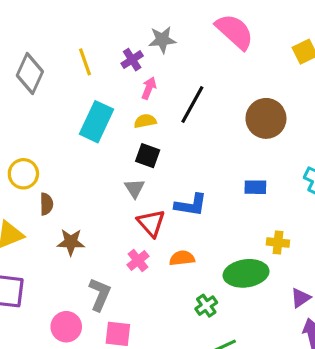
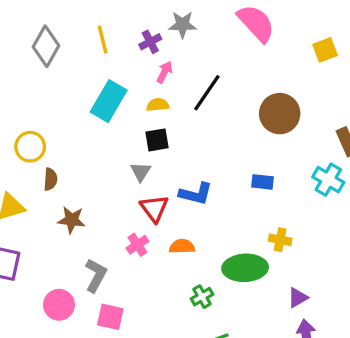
black square: (148, 156) -> (157, 140), turned -35

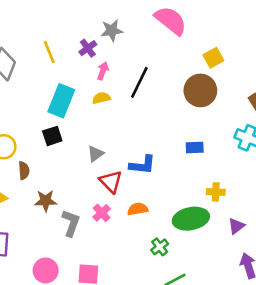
yellow square: (325, 50) -> (213, 58), moved
black square: (157, 140) -> (52, 136), moved
gray triangle: (141, 172) -> (96, 154), turned 30
gray L-shape: (96, 275) -> (71, 223), moved
purple triangle: (298, 298) -> (236, 226), moved

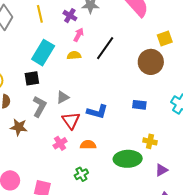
purple cross: (88, 48) -> (70, 16), turned -32
gray L-shape: (71, 223) -> (39, 107), moved
green cross: (160, 247) -> (81, 174), moved

